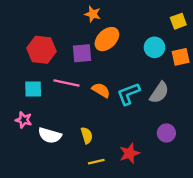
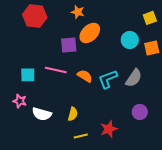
red hexagon: (41, 50) -> (35, 16), moved
yellow semicircle: (87, 135) -> (73, 114), turned 32

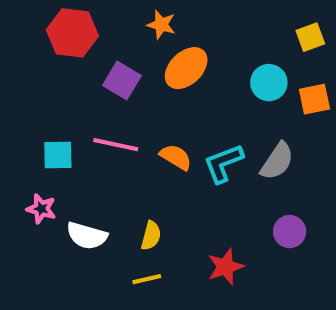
purple square: (69, 45) -> (122, 81), moved, turned 36
yellow line: (81, 136) -> (147, 279), moved

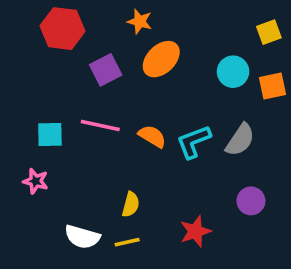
purple square: (122, 81) -> (106, 70), turned 32
white semicircle: (87, 236) -> (82, 237), moved

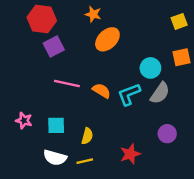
purple square: (106, 70) -> (54, 46), moved
cyan circle: (233, 72) -> (150, 68), moved
cyan square: (50, 134) -> (56, 125), moved

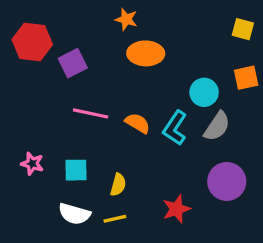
red hexagon: (42, 19) -> (32, 42), moved
yellow square: (179, 21) -> (243, 29), turned 35
orange ellipse: (107, 39) -> (146, 53), turned 45
cyan L-shape: (129, 94) -> (175, 128), turned -35
purple circle: (167, 134) -> (227, 181), size x1.5

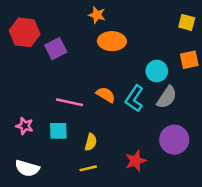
pink line: (91, 113) -> (70, 102), moved
white semicircle: (74, 214) -> (27, 168), moved

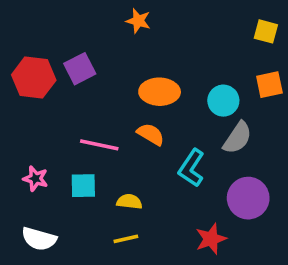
red hexagon: (25, 32) -> (34, 78), moved
orange ellipse: (112, 41) -> (160, 92), moved
cyan L-shape: (134, 98) -> (191, 168), moved
yellow semicircle: (91, 142) -> (129, 202), turned -98
red star: (136, 161) -> (211, 239), moved

